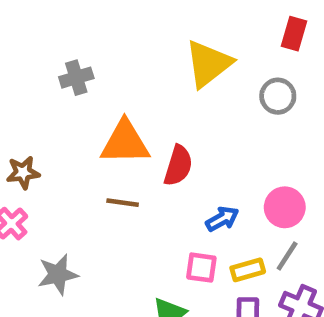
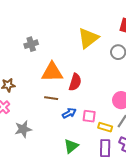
blue arrow: (222, 219) -> (69, 113), moved
pink square: (201, 268) -> (89, 116), moved
yellow rectangle: (248, 270) -> (105, 127), turned 32

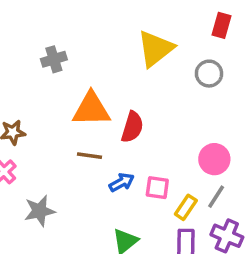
yellow rectangle: (105, 127) -> (186, 207), turned -72

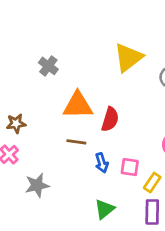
gray cross: (54, 59) -> (48, 66), turned -36
blue arrow: (122, 182) -> (102, 163), turned 102

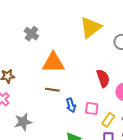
red semicircle: (110, 119) -> (103, 78), moved, turned -36

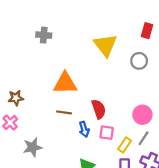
yellow triangle: (91, 27) -> (105, 45), turned -30
gray cross: (31, 34) -> (44, 35), moved, turned -32
red semicircle: (103, 78) -> (99, 109), moved

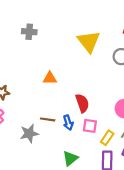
orange triangle: (65, 83) -> (50, 78), size x0.6
brown line: (64, 112) -> (48, 119), moved
gray star: (33, 147) -> (29, 133), moved

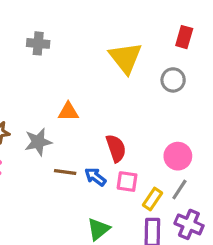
blue arrow: (68, 123) -> (95, 177), turned 144
gray star: (29, 133) -> (38, 142), moved

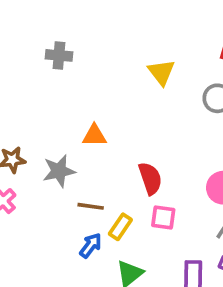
yellow triangle: (125, 58) -> (161, 72), size x0.7
blue arrow: (95, 177) -> (91, 245), moved, turned 90
yellow rectangle: (152, 199) -> (120, 227), moved

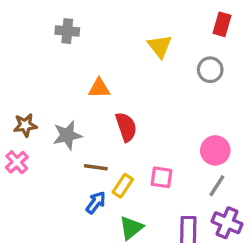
orange triangle: (94, 136) -> (99, 88), moved
red semicircle: (150, 178) -> (126, 127), moved

